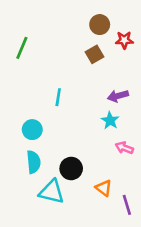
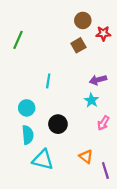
pink arrow: (124, 148) -> (103, 123), turned -80
black circle: (71, 168) -> (58, 124), moved

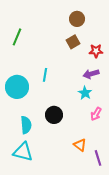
red star: (103, 33) -> (96, 51), moved
cyan circle: (27, 108) -> (17, 87), moved, size x1.5
cyan triangle: (43, 160) -> (23, 152), moved

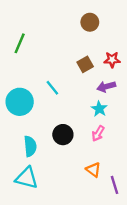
brown square: (73, 42) -> (85, 64), moved
cyan line: (45, 75) -> (52, 88), turned -48
pink arrow: (96, 114) -> (98, 133), moved

